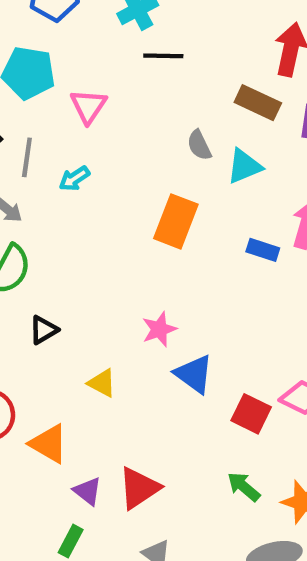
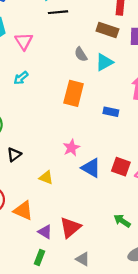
blue rectangle: (263, 250) -> (111, 112), moved
red square: (251, 414) -> (121, 167), moved

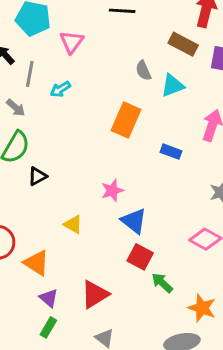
black triangle: (14, 155) -> (37, 176), moved
red square: (121, 167) -> (140, 257), moved
green arrow: (122, 221) -> (162, 283), moved
purple triangle: (45, 232) -> (49, 298), moved

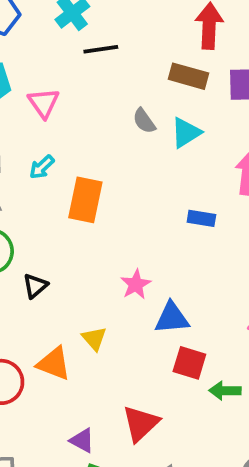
orange rectangle: (126, 120) -> (85, 200), moved
blue triangle: (134, 221) -> (172, 318), turned -32
yellow triangle: (73, 224) -> (94, 339), turned 30
orange triangle: (37, 263) -> (54, 364), moved
green arrow: (162, 283) -> (225, 391), turned -30

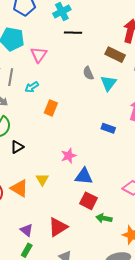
cyan triangle: (186, 133) -> (108, 83), turned -30
orange rectangle: (85, 200) -> (51, 108), size x0.7

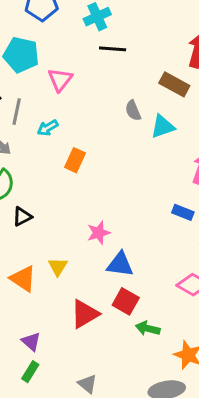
cyan triangle: (108, 83) -> (163, 127), turned 30
blue rectangle: (108, 128) -> (183, 212), moved
red triangle: (58, 227) -> (85, 314), moved

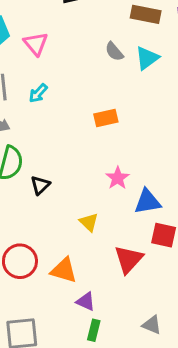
orange rectangle: (75, 160) -> (106, 118), moved, turned 70
orange triangle: (23, 279) -> (64, 270), moved

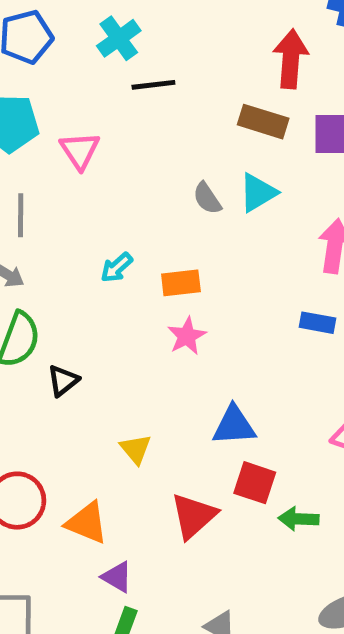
gray semicircle: (114, 52) -> (207, 198), moved
cyan arrow: (38, 93) -> (117, 267), moved
pink star: (118, 178) -> (187, 336), moved

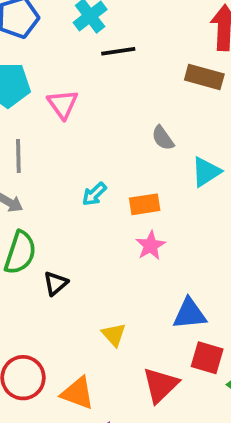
cyan triangle: (258, 193) -> (206, 172), moved

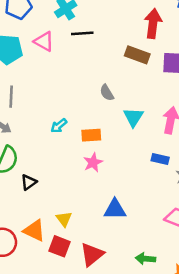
pink triangle: (63, 104) -> (44, 41), moved, turned -30
cyan triangle: (206, 172) -> (133, 117), turned -30
red square: (207, 358) -> (59, 246), moved
orange triangle: (78, 393) -> (34, 231), moved

